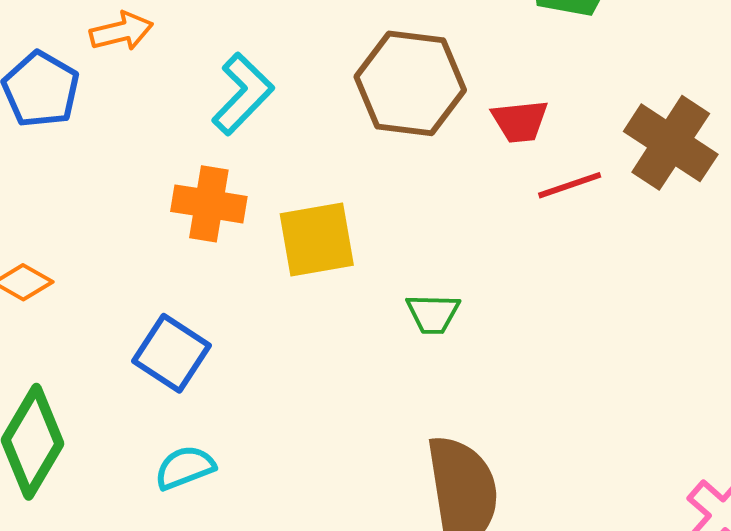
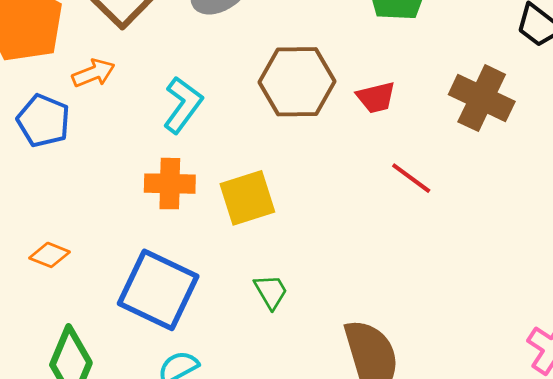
red line: (570, 185) -> (411, 178), moved, turned 63
green trapezoid: (433, 314) -> (271, 292), moved, turned -114
blue square: (171, 353) -> (158, 290), size x1.5

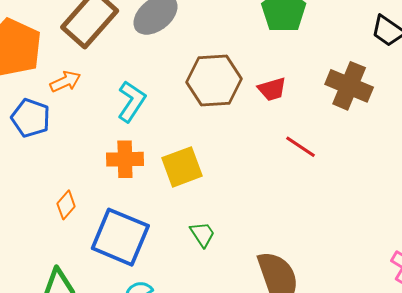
orange diamond: (50, 255) -> (66, 205), moved, turned -68

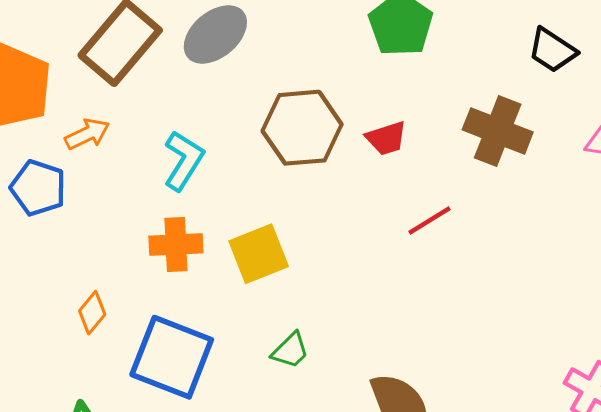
red line: (301, 147) -> (430, 221), turned -64
green trapezoid: (202, 234) -> (290, 350), turned 80

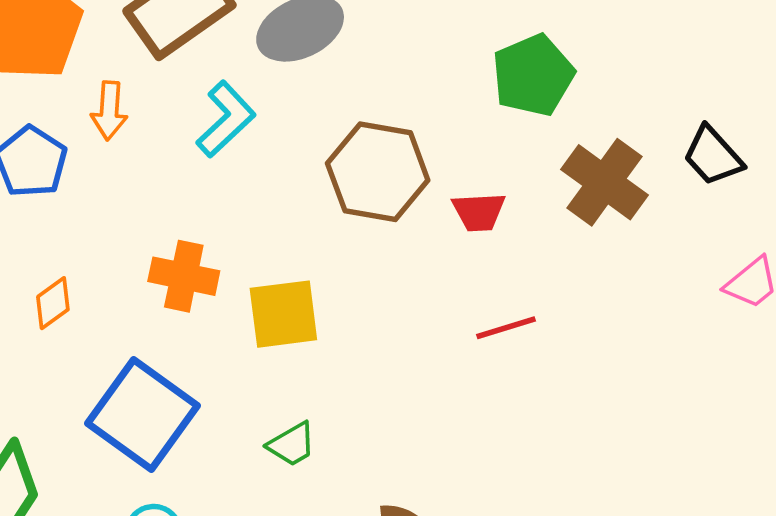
brown cross: (498, 131) -> (604, 182), moved
orange arrow: (87, 134) -> (109, 111), turned 105
cyan L-shape: (184, 161) -> (226, 119), moved
orange diamond: (92, 313) -> (53, 303), moved

